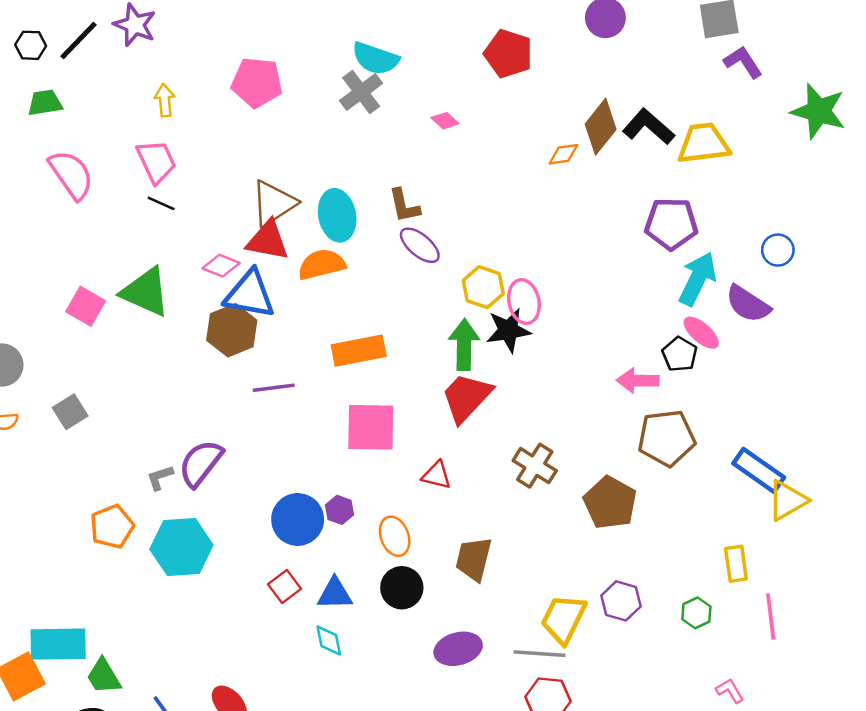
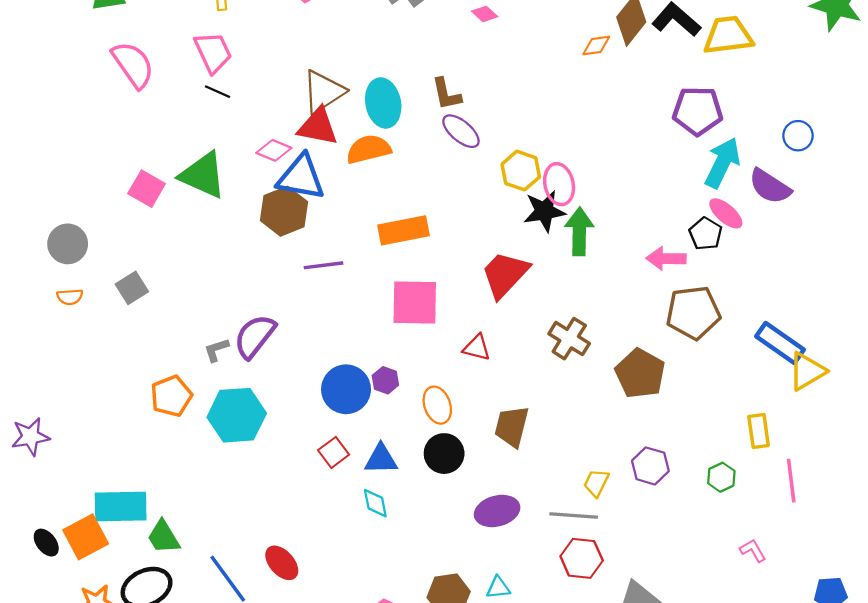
green arrow: (464, 345) -> (579, 231), moved
yellow trapezoid: (563, 619) -> (596, 483), size x0.6

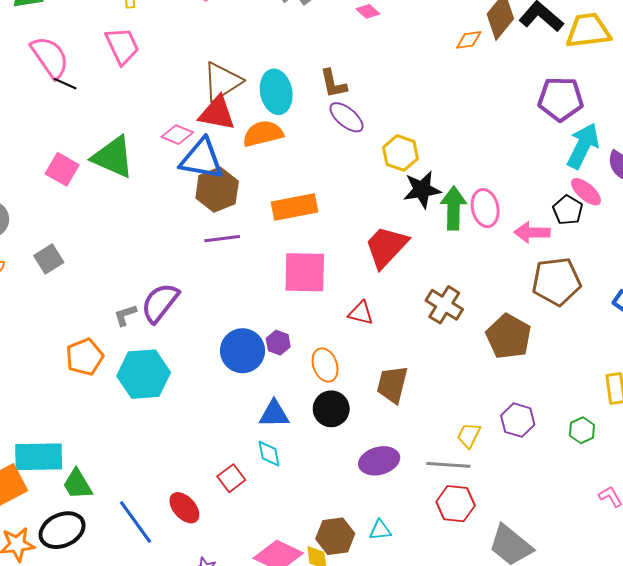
black line: (218, 92) -> (65, 84), moved
pink ellipse: (559, 184) -> (485, 208), moved
brown hexagon: (284, 211) -> (217, 190), moved
red square: (334, 452) -> (231, 478), moved

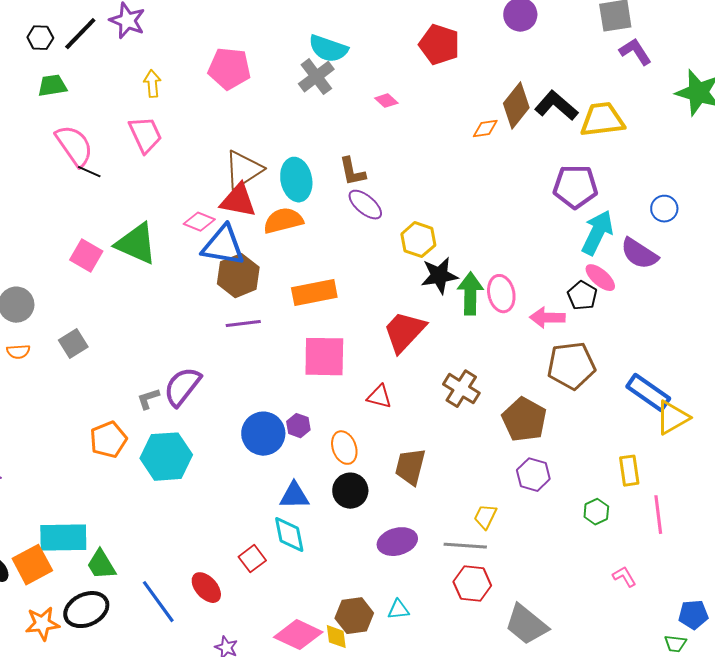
purple hexagon: (518, 420) -> (533, 475), moved
cyan diamond: (269, 454) -> (289, 535), size x1.4

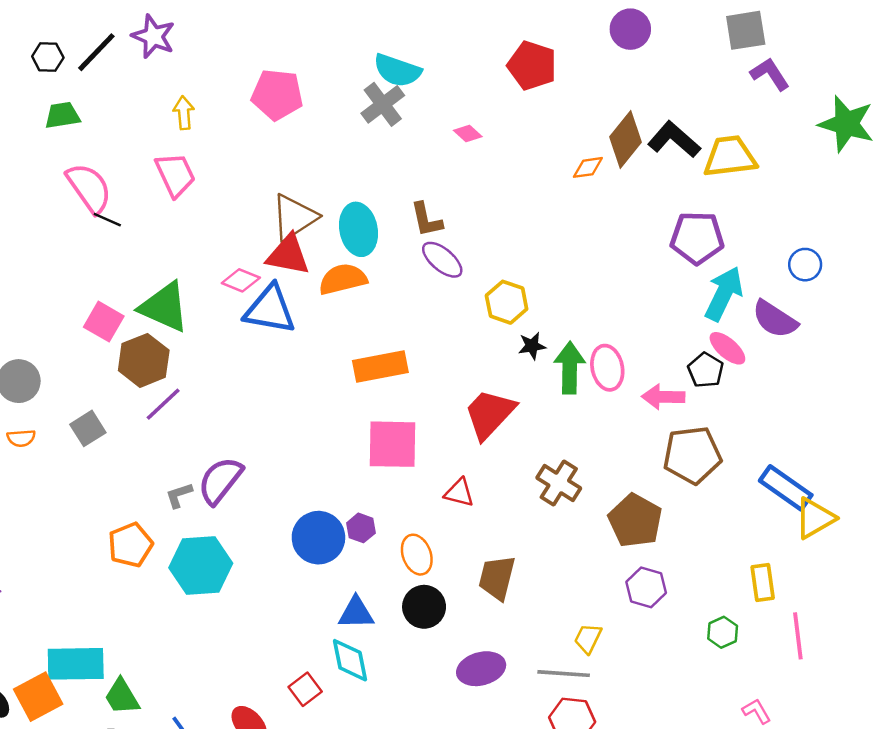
brown hexagon: (238, 276) -> (144, 360), moved
black star: (439, 276) -> (532, 346), size x0.6
purple line: (243, 324) -> (163, 404), moved, turned -36

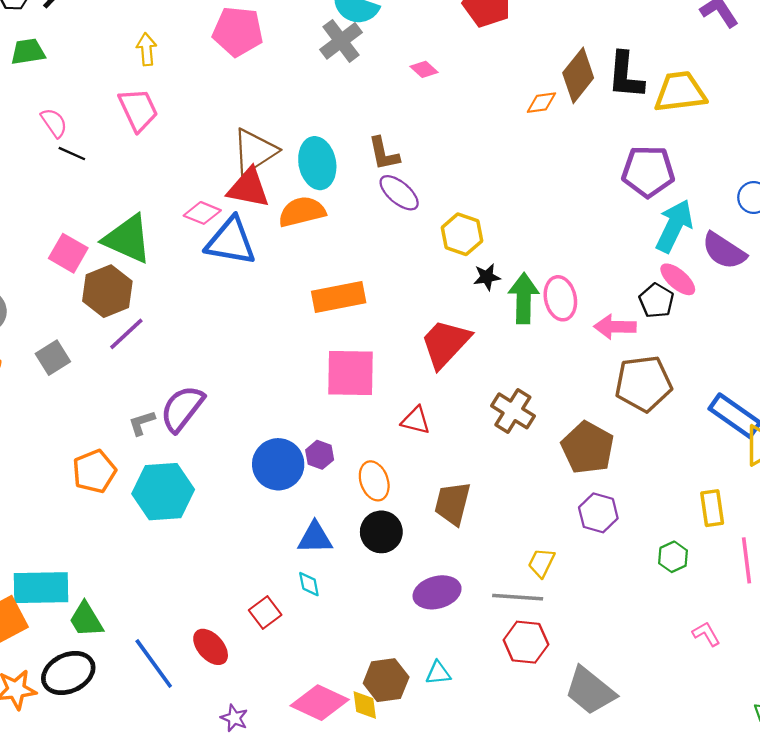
black L-shape: (674, 140) -> (626, 75), turned -126
pink semicircle: (89, 188) -> (54, 123), size x0.6
cyan diamond: (350, 660) -> (309, 584), size x0.6

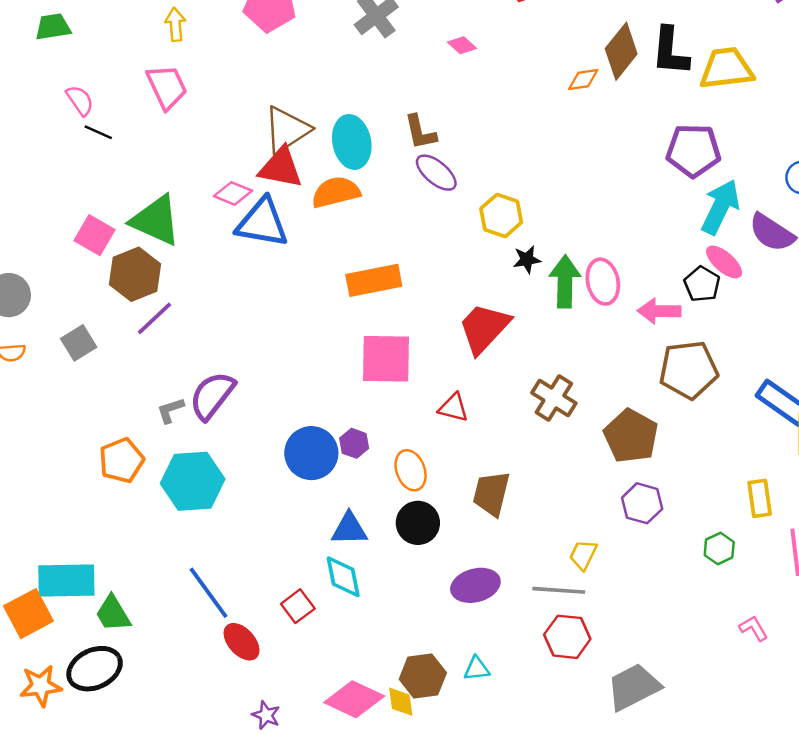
cyan diamond: (309, 584) -> (343, 577), size x1.6
blue line: (154, 664) -> (208, 593), moved
gray trapezoid: (590, 691) -> (633, 687), turned 114

